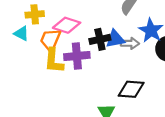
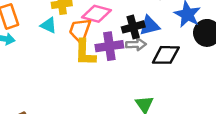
gray arrow: (130, 43) -> (136, 44), moved
black diamond: (131, 89) -> (166, 55), moved

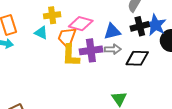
blue triangle: (150, 26) -> (112, 31), moved
black cross: (133, 27) -> (140, 26), moved

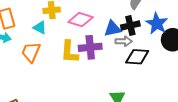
black cross: (140, 26) -> (130, 25), moved
orange trapezoid: (67, 37) -> (31, 52), moved
gray arrow: (113, 49) -> (124, 41), moved

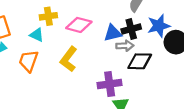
blue star: (157, 23) -> (159, 26), turned 30
purple cross: (90, 47) -> (110, 84), moved
yellow L-shape: (69, 52) -> (69, 59), turned 35

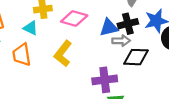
orange trapezoid: (28, 61) -> (22, 55), turned -30

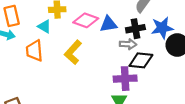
blue triangle: (109, 27) -> (108, 24), moved
purple cross: (105, 80) -> (125, 79), moved

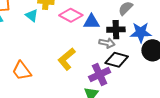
orange trapezoid: (34, 51) -> (22, 71), moved, turned -40
yellow L-shape: (73, 52) -> (67, 59), moved
purple cross: (125, 79) -> (100, 75), turned -30

